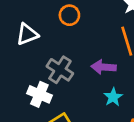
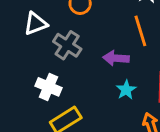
gray cross: (60, 70) -> (67, 45), moved

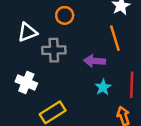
gray cross: (67, 45) -> (54, 50), turned -35
white cross: (48, 87) -> (26, 82), moved

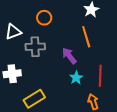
purple arrow: (95, 61) -> (69, 56), turned 48
white cross: (26, 82) -> (12, 74), turned -30

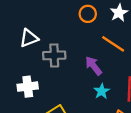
orange circle: (44, 18) -> (88, 14), moved
orange line: (86, 37) -> (113, 44), turned -40

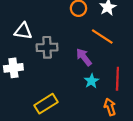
white triangle: (29, 38) -> (23, 31), turned 30
white cross: (28, 87) -> (13, 68), moved

